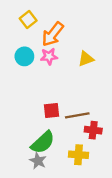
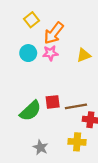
green semicircle: (43, 142) -> (30, 111), moved

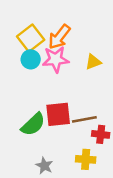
yellow square: (32, 20) -> (31, 38), moved, size x1.5
pink star: (50, 53) -> (56, 59), size x1.5
red square: (53, 102) -> (58, 114), size x1.5

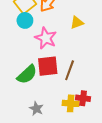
pink star: (56, 59) -> (46, 38), moved, turned 30
brown line: (84, 119) -> (70, 70), turned -60
red cross: (101, 134) -> (83, 98), moved

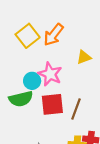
cyan circle: (25, 20) -> (32, 81), moved
green semicircle: (27, 74) -> (21, 99), moved, turned 30

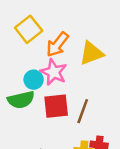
orange arrow: (53, 35) -> (57, 44), moved
yellow triangle: (84, 57) -> (91, 53), size x1.5

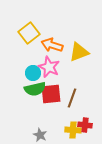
orange arrow: (57, 44) -> (52, 45), turned 70
green semicircle: (21, 100) -> (35, 89), moved

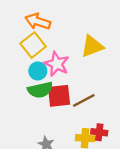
yellow square: (29, 33) -> (33, 45), moved
orange arrow: (52, 45) -> (38, 21), moved
brown line: (72, 98) -> (84, 100), turned 42

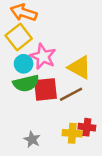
yellow triangle: (92, 46) -> (80, 67), moved, turned 50

